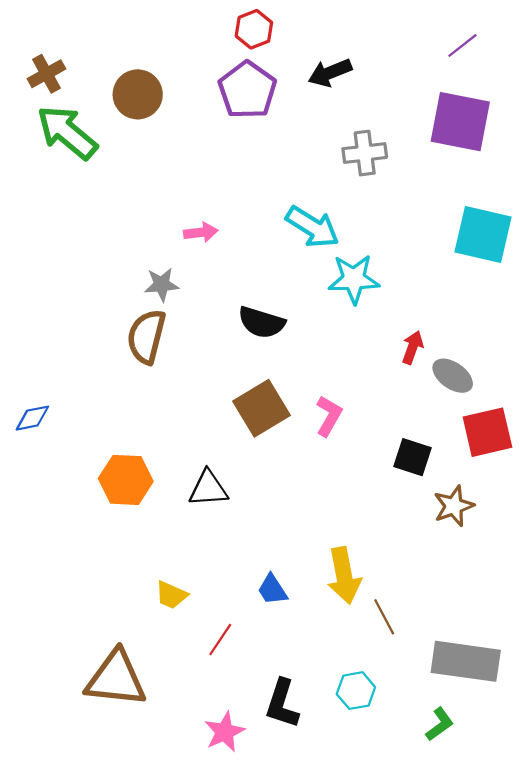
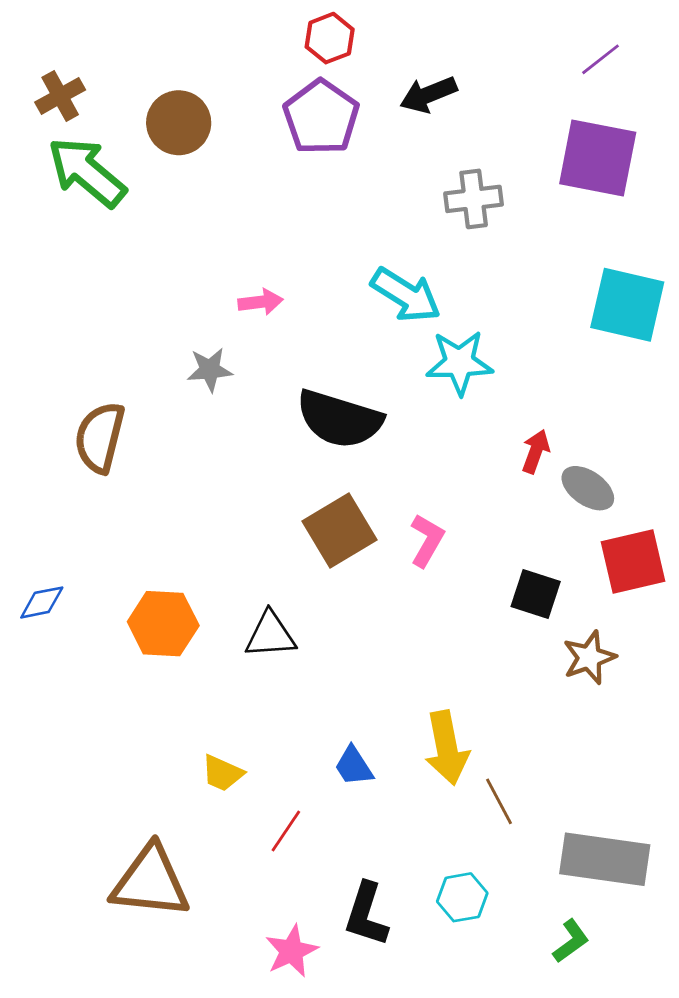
black semicircle: (262, 322) -> (340, 419), size x1.4
brown semicircle: (146, 337) -> (100, 437), moved
blue diamond: (32, 418) -> (42, 602), moved

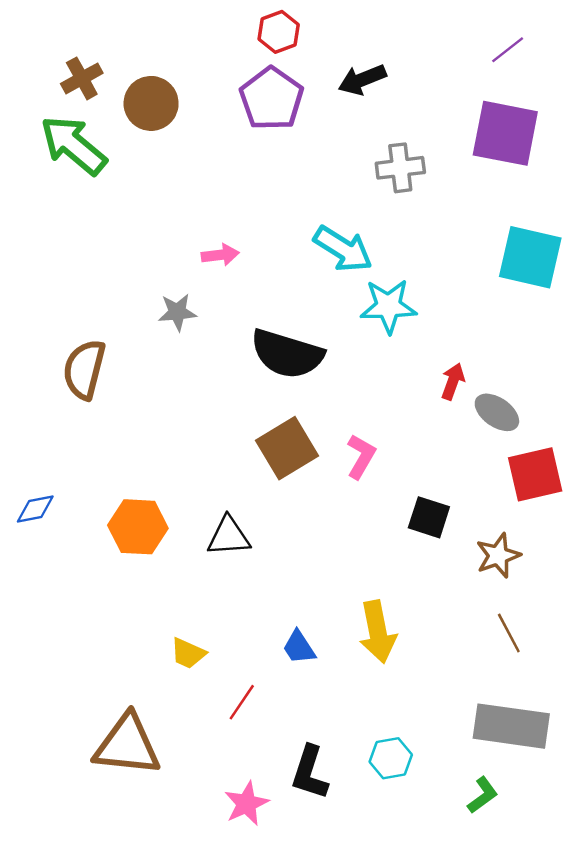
brown cross: (60, 96) -> (82, 78), moved
black square: (536, 594) -> (429, 517), moved
brown line: (499, 801) -> (509, 633), moved

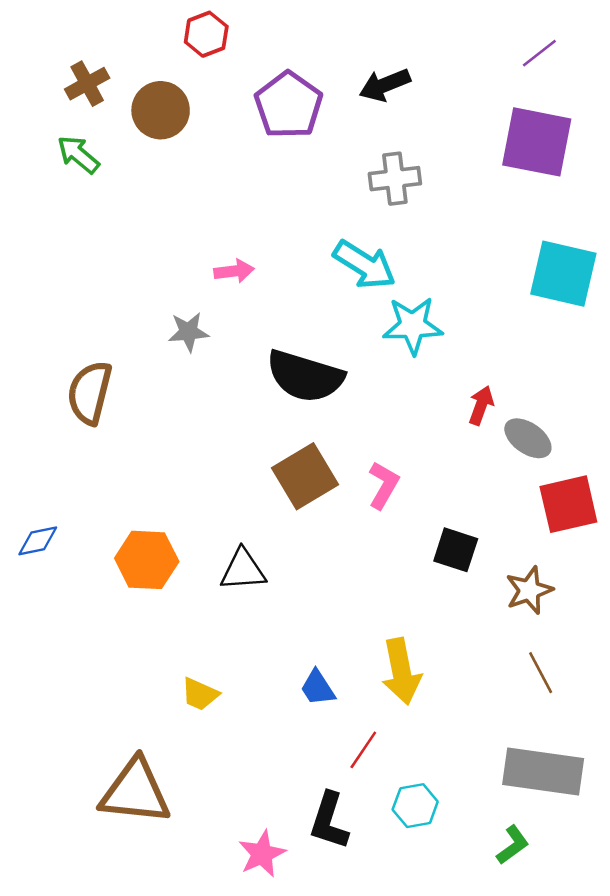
red hexagon: (279, 32) -> (206, 34), moved
green arrow: (74, 145) -> (78, 155), size x0.6
gray cross: (400, 168) -> (395, 179), moved
red line: (242, 702) -> (363, 750), moved

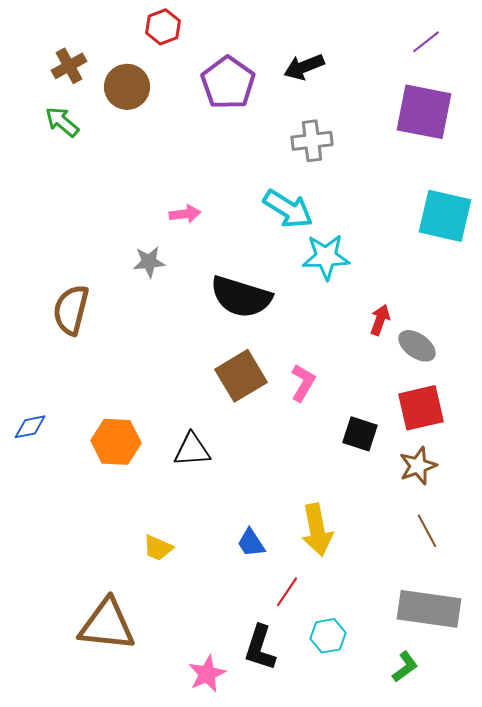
red square: (568, 504) -> (421, 408), moved

